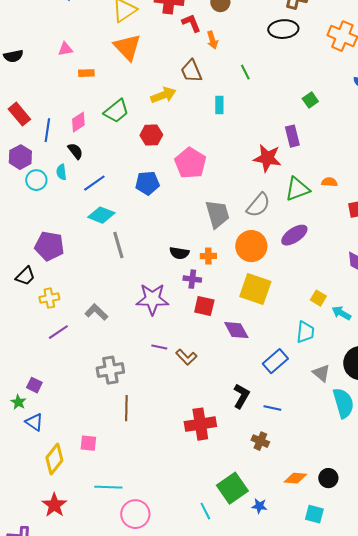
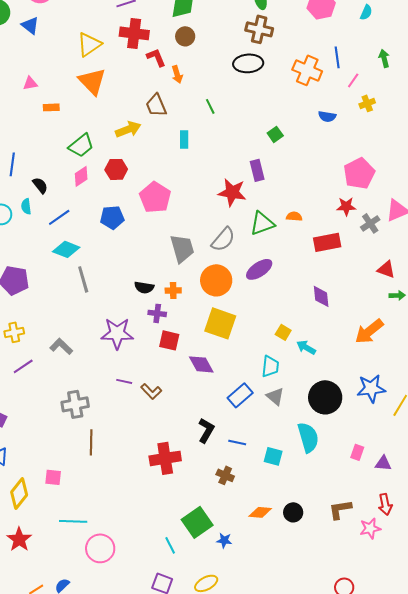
pink diamond: (78, 122) -> (81, 176), moved
gray triangle: (321, 373) -> (275, 396), moved
cyan square: (314, 514) -> (273, 456), moved

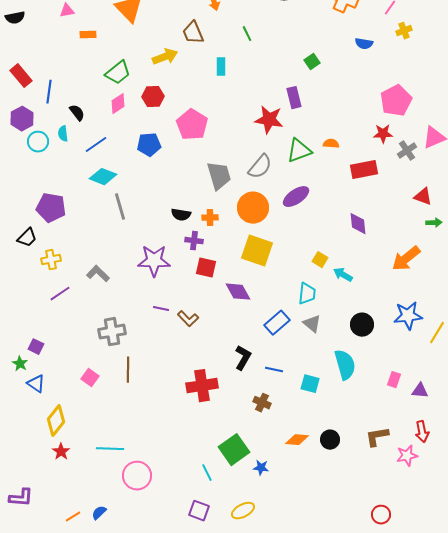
black circle: (325, 397) -> (362, 325), size x0.7
pink square: (53, 477) -> (90, 378), moved, turned 30
red star: (19, 539) -> (61, 452), moved, size x0.7

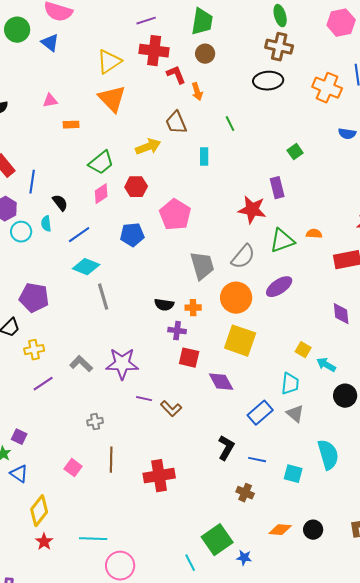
purple star: (154, 261) -> (122, 364), moved
black circle: (362, 325) -> (345, 396), moved
gray cross: (112, 332) -> (95, 422), size x0.6
red cross: (202, 386) -> (159, 476), moved

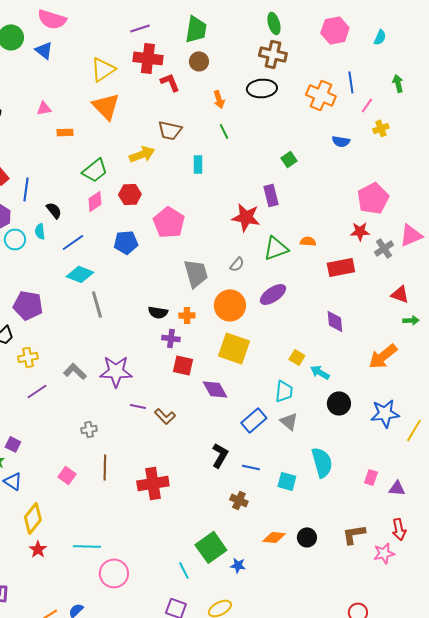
orange arrow: (197, 92) -> (219, 99), moved
brown trapezoid: (176, 123) -> (170, 130), turned -55
gray semicircle: (243, 257) -> (237, 264), size x0.6

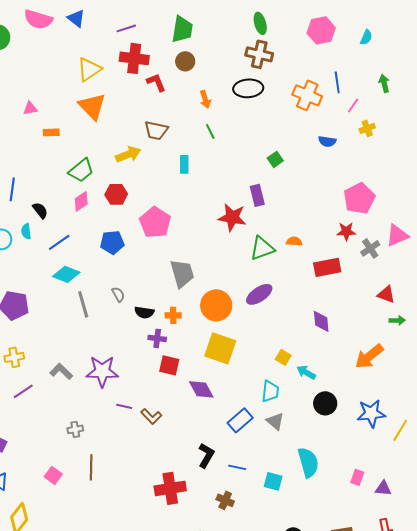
blue triangle: (44, 50) -> (76, 18), moved
gray semicircle: (237, 264) -> (118, 294), moved, turned -70
red cross: (153, 483) -> (170, 488), moved

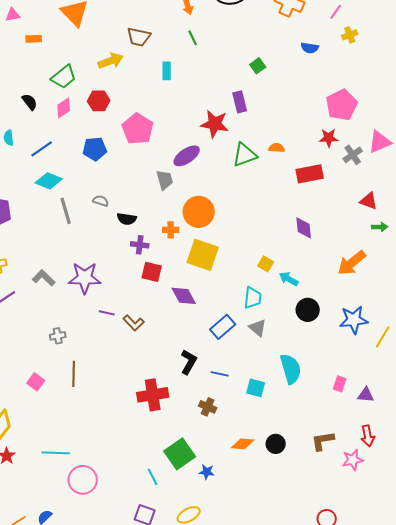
black semicircle: (40, 210) -> (30, 102), moved
gray trapezoid: (182, 273) -> (165, 180), size x0.7
gray semicircle: (118, 294) -> (101, 201), turned -42
purple ellipse: (259, 294) -> (187, 156), moved
orange cross: (173, 315) -> (171, 230), moved

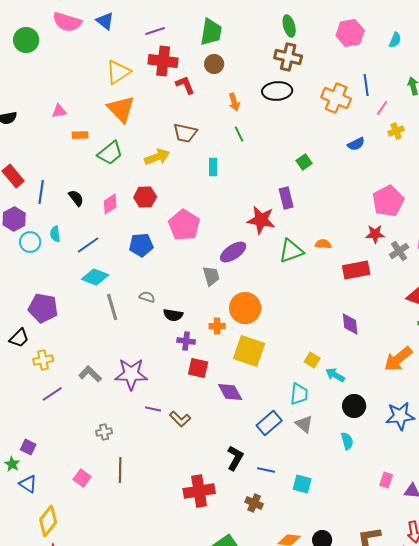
blue semicircle: (310, 48) -> (356, 144), turned -36
green trapezoid: (64, 77) -> (110, 153), moved
cyan semicircle: (291, 369) -> (347, 441), moved, size x0.6

